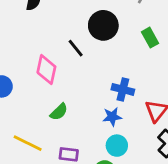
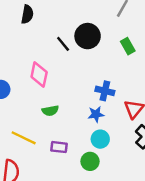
black line: (76, 48) -> (63, 44), moved
green semicircle: (59, 112) -> (50, 111), turned 35

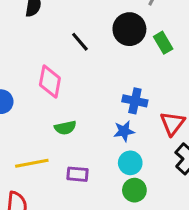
black circle: (88, 36) -> (129, 29), moved
yellow line: (24, 138) -> (32, 163), turned -35
green circle: (90, 161) -> (134, 190), moved

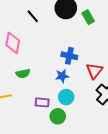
purple rectangle: (77, 174) -> (42, 102), moved
green circle: (134, 190) -> (58, 116), moved

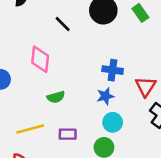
green rectangle: (88, 17) -> (140, 13), moved
purple rectangle: (42, 102) -> (68, 134), moved

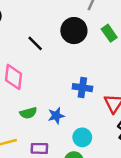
blue star: (105, 96) -> (56, 116), moved

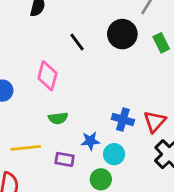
blue cross: (82, 88) -> (123, 120), moved
blue star: (56, 116) -> (90, 141), moved

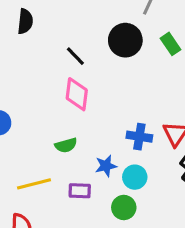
pink diamond: (47, 76) -> (77, 94), moved

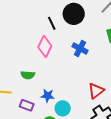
black circle: (125, 40) -> (74, 14), moved
blue cross: (139, 137) -> (80, 48), moved

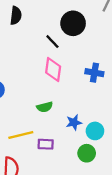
blue cross: (80, 48) -> (94, 73), moved
purple rectangle: (27, 105) -> (46, 144), moved

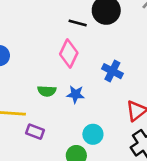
black line: (52, 42) -> (78, 23), turned -49
blue star: (74, 122) -> (75, 94), moved

